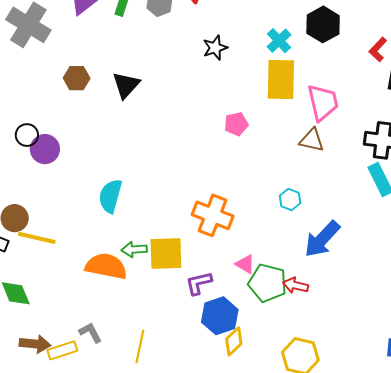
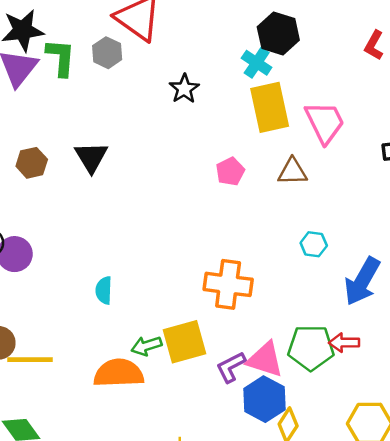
black hexagon: (323, 24) -> (278, 34), moved
brown triangle: (312, 140) -> (293, 172), moved
cyan semicircle: (110, 196) -> (104, 290), size x0.7
pink triangle: (245, 264) -> (265, 360), moved, size x1.6

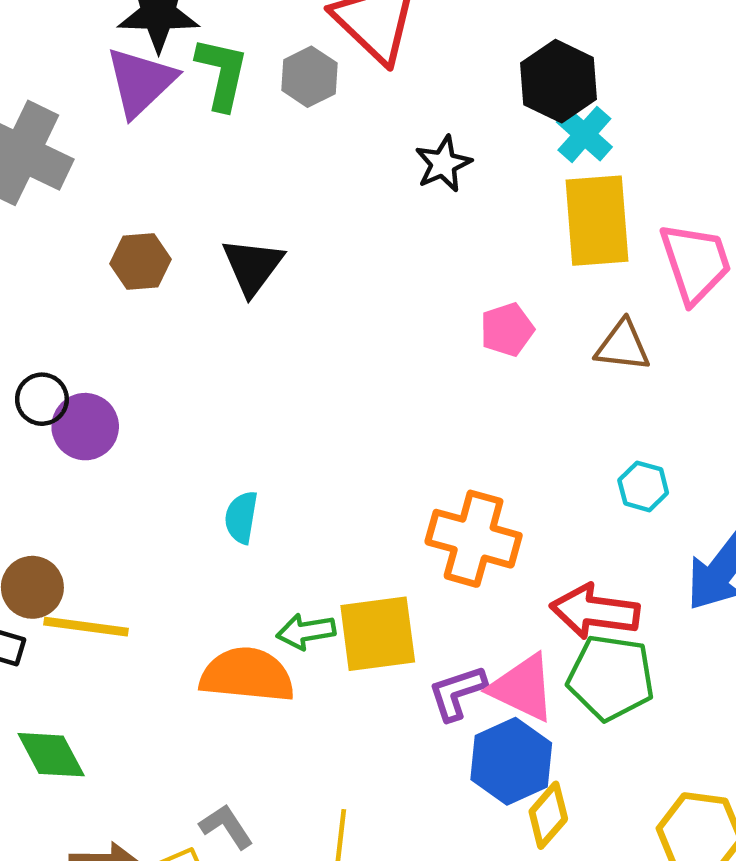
black hexagon: (278, 34) -> (559, 81), moved
red arrow: (344, 343) -> (595, 611), moved, size x1.5

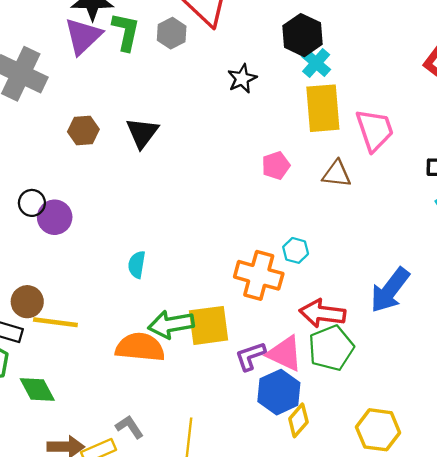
cyan hexagon: (643, 486) -> (296, 250), moved
green arrow: (306, 631) -> (171, 324), size x1.5
green pentagon: (611, 678) -> (331, 348), turned -30

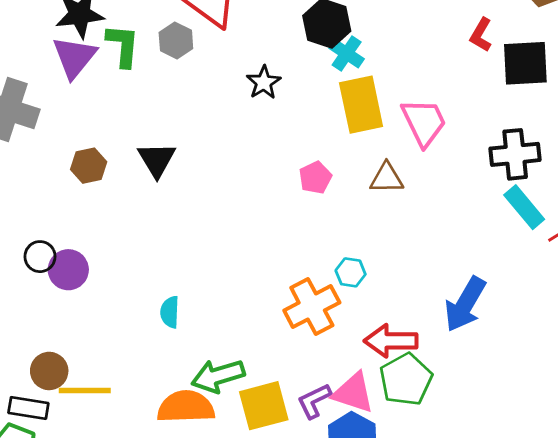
orange cross: (259, 275) -> (312, 307), turned -36
yellow square: (209, 325) -> (264, 406), moved

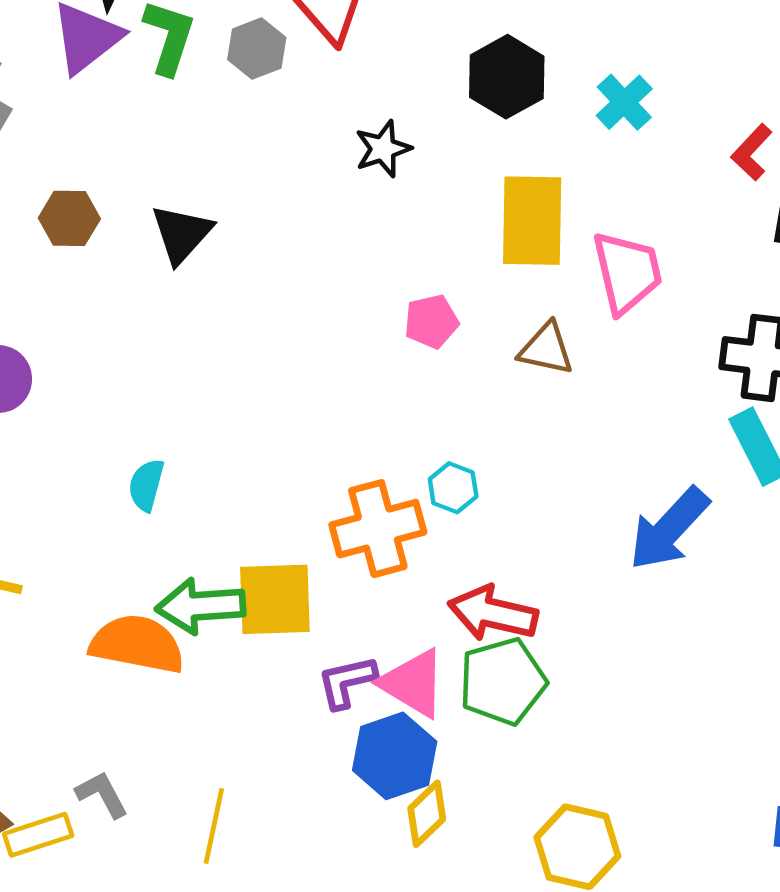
cyan cross: (347, 54) -> (624, 102), moved
blue arrow: (465, 304) -> (669, 529), moved
yellow square: (264, 406) -> (275, 599), moved

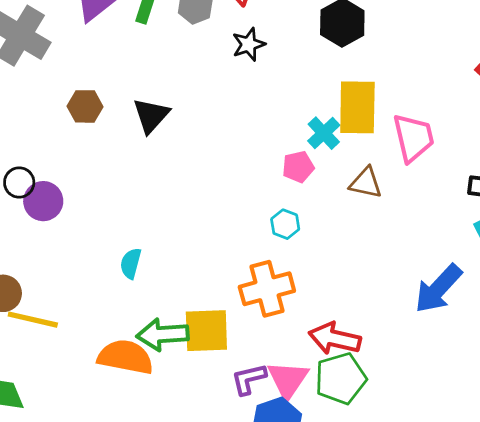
cyan cross: (624, 102) -> (324, 133), moved
black star: (383, 149) -> (249, 44), moved
cyan hexagon: (453, 488) -> (285, 224), moved
pink triangle: (413, 683) -> (288, 380), turned 33

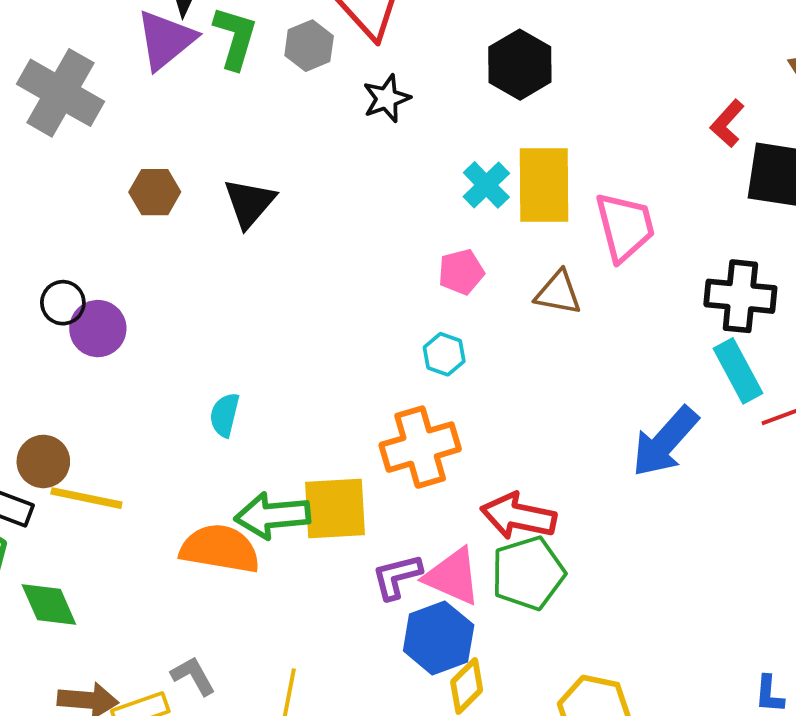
cyan cross: (324, 133) -> (486, 185), moved
pink triangle: (288, 380) -> (453, 576), turned -39

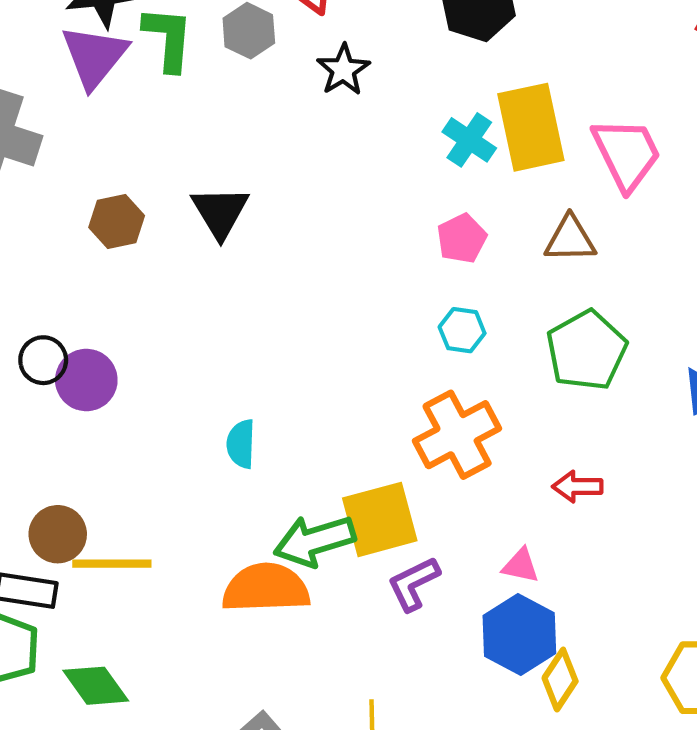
red arrow: (518, 516) -> (577, 487), size x0.6
green pentagon: (528, 573) -> (586, 350), moved
pink triangle: (453, 576) -> (521, 566), size x0.6
purple L-shape: (397, 577) -> (414, 584), moved

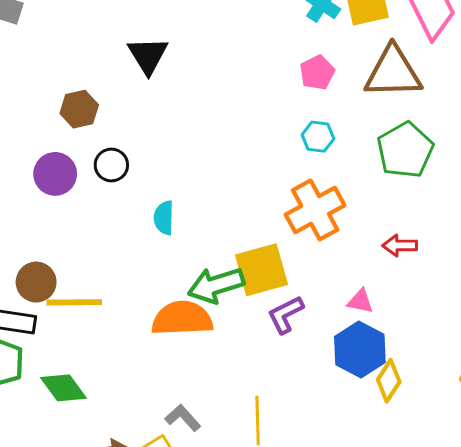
brown hexagon: (117, 222) -> (79, 109), moved
brown triangle: (570, 239) -> (393, 72), size x1.6
black circle: (43, 360) -> (111, 165), moved

